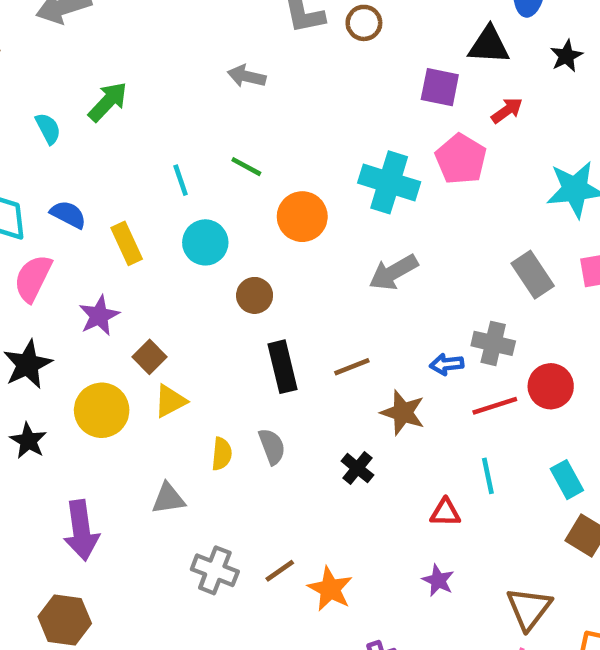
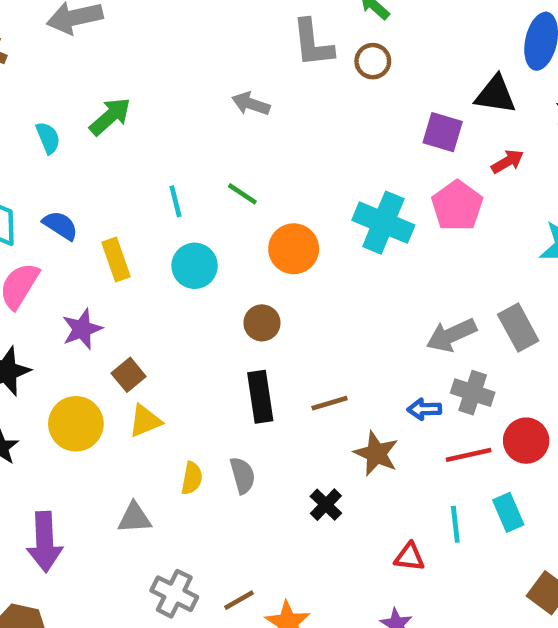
gray arrow: (393, 272) -> (451, 335), moved
brown circle: (255, 295) -> (262, 323), moved
cyan rectangle: (567, 480) -> (508, 512), moved

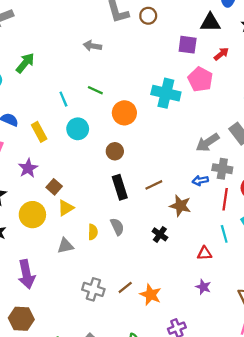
red line: (469, 455) -> (225, 199), turned -60
gray triangle: (134, 518) -> (65, 246), moved

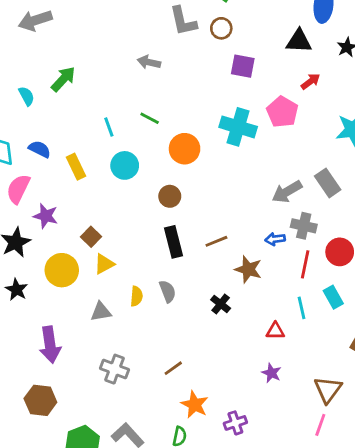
purple square: (188, 45) -> (243, 66), moved
purple star: (28, 168) -> (46, 216), moved, turned -30
gray cross: (93, 289) -> (114, 369), moved
orange star: (151, 295) -> (195, 405), moved

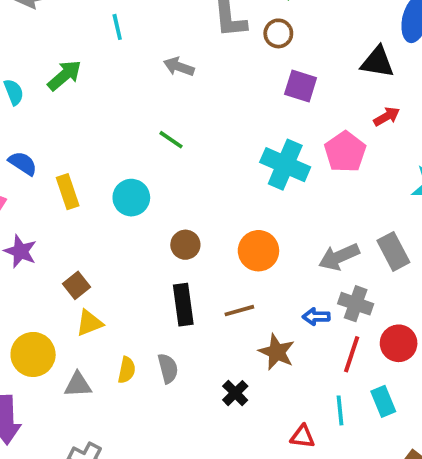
cyan line: (109, 127) -> (117, 27), moved
orange circle: (185, 149) -> (258, 251), moved
yellow circle: (62, 270) -> (33, 354), moved

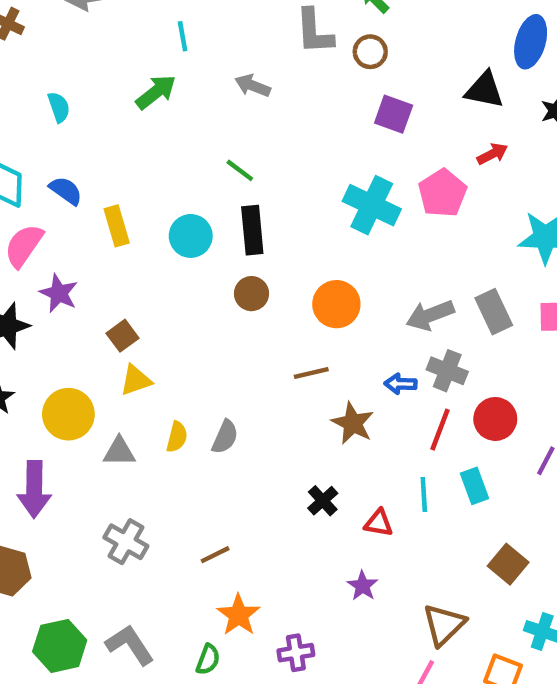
green arrow: (64, 75) -> (156, 92), moved
black rectangle: (183, 305) -> (252, 230), moved
gray semicircle: (168, 368) -> (225, 437), turned 36
black cross: (235, 393) -> (323, 501), moved

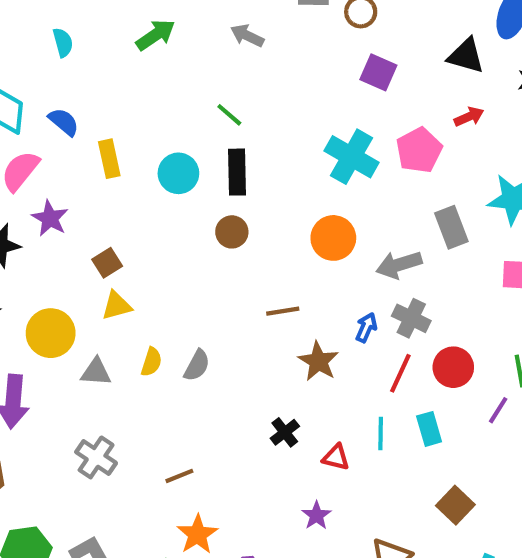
orange circle: (336, 304) -> (333, 238), moved
gray rectangle: (494, 312) -> (451, 227), moved
blue arrow: (401, 384) -> (366, 327), turned 108

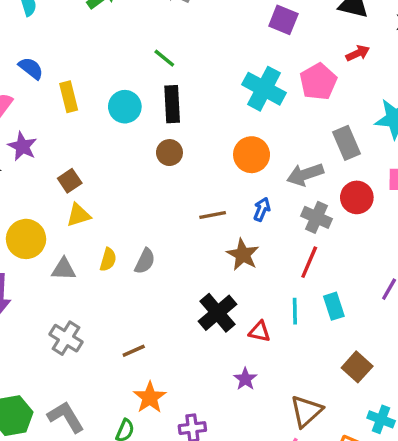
blue arrow: (366, 327) -> (262, 209), moved
red circle: (453, 367) -> (357, 197), moved
black cross: (285, 432) -> (218, 313), size x1.6

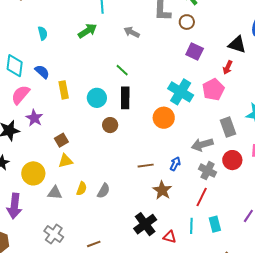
red arrow: (358, 53) -> (228, 67), moved, turned 136
brown circle: (169, 153) -> (110, 125), moved
orange circle: (252, 155) -> (164, 118), moved

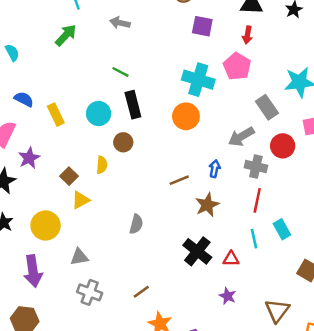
purple star: (34, 118) -> (29, 158), turned 30
yellow semicircle: (82, 189) -> (102, 165), moved
brown star: (162, 190) -> (207, 205), turned 30
gray triangle: (55, 193) -> (79, 257), moved

